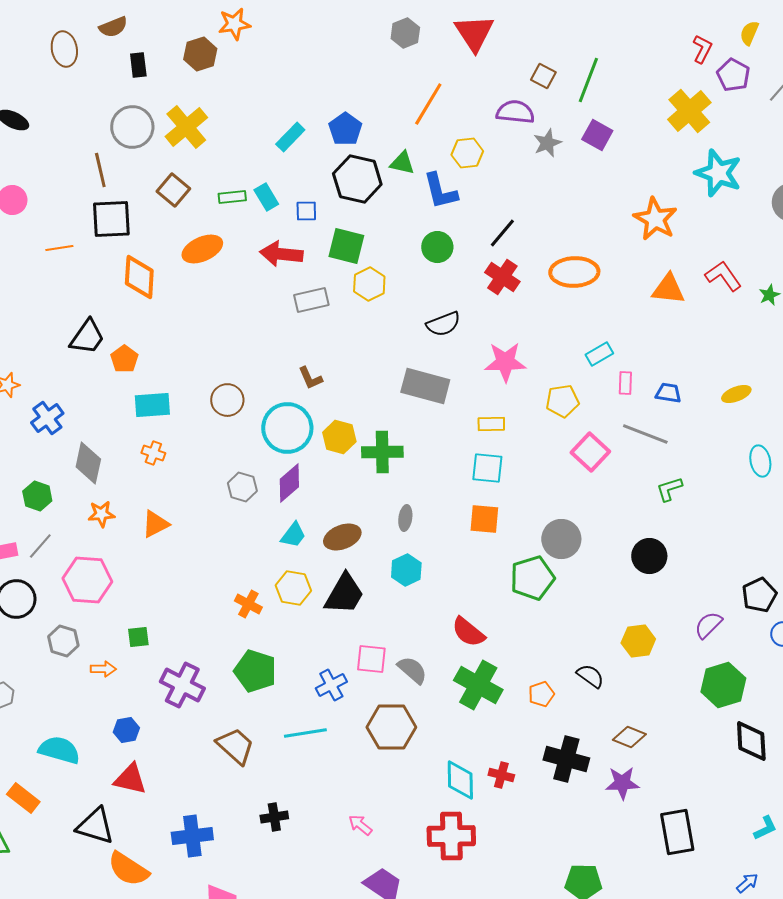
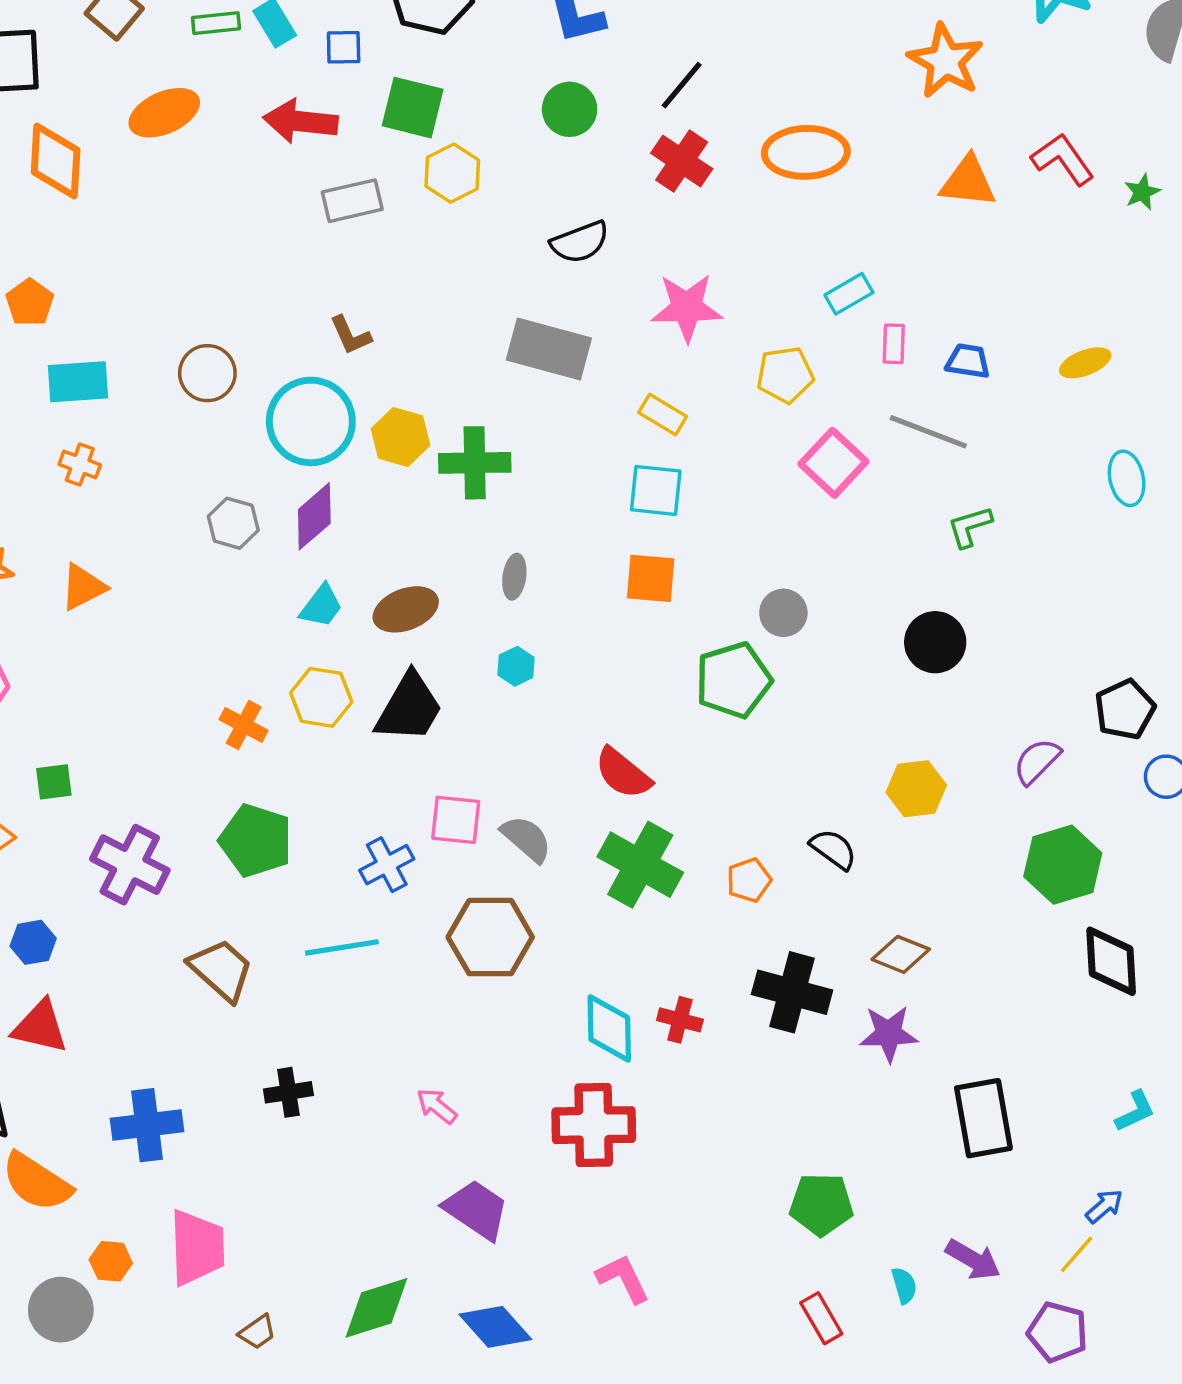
yellow rectangle: (491, 424) -> (663, 415), turned 32
gray circle: (561, 539) -> (783, 613), size x0.7
cyan hexagon: (406, 570) -> (516, 666), size x0.7

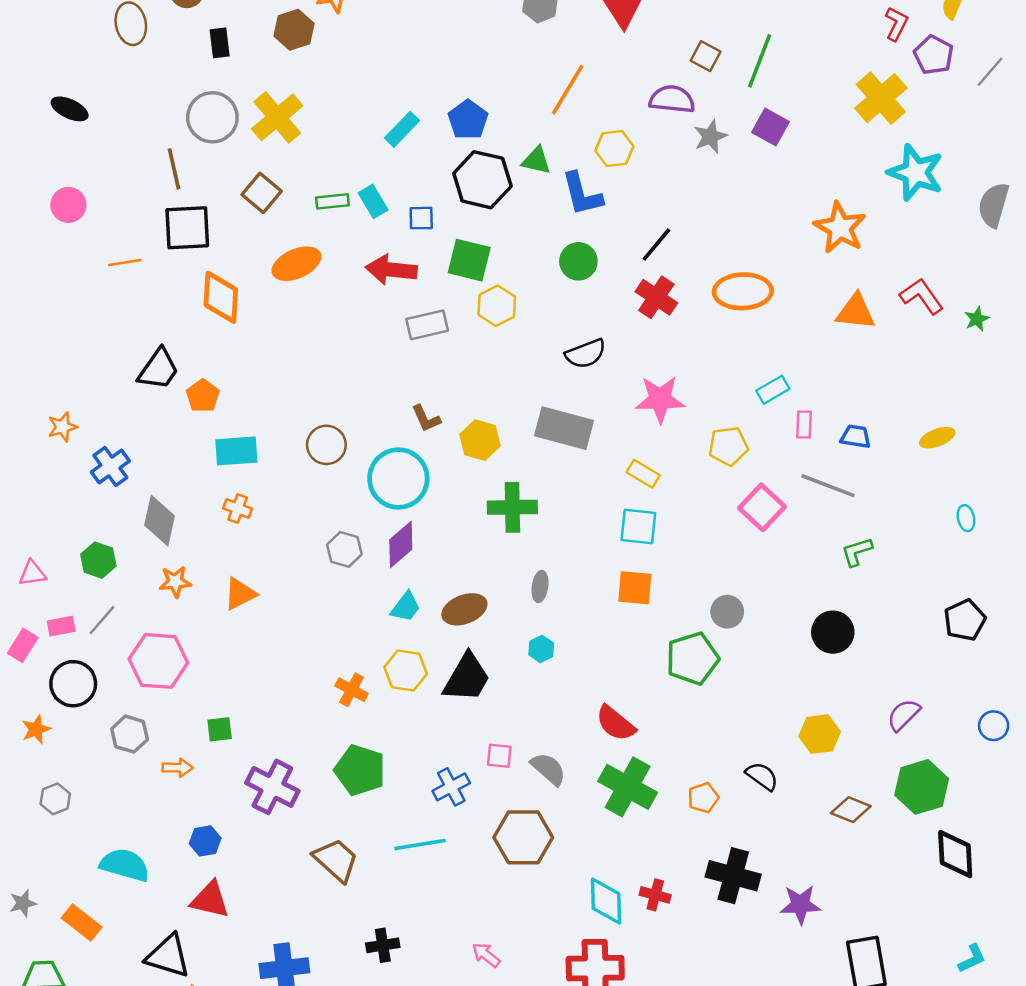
yellow hexagon: (401, 437) -> (480, 440), moved
cyan ellipse: (1127, 478) -> (966, 518), size x0.7
black pentagon: (1125, 709) -> (965, 620), moved
pink square: (456, 820) -> (499, 756), size x0.7
brown diamond: (901, 954) -> (851, 810), moved

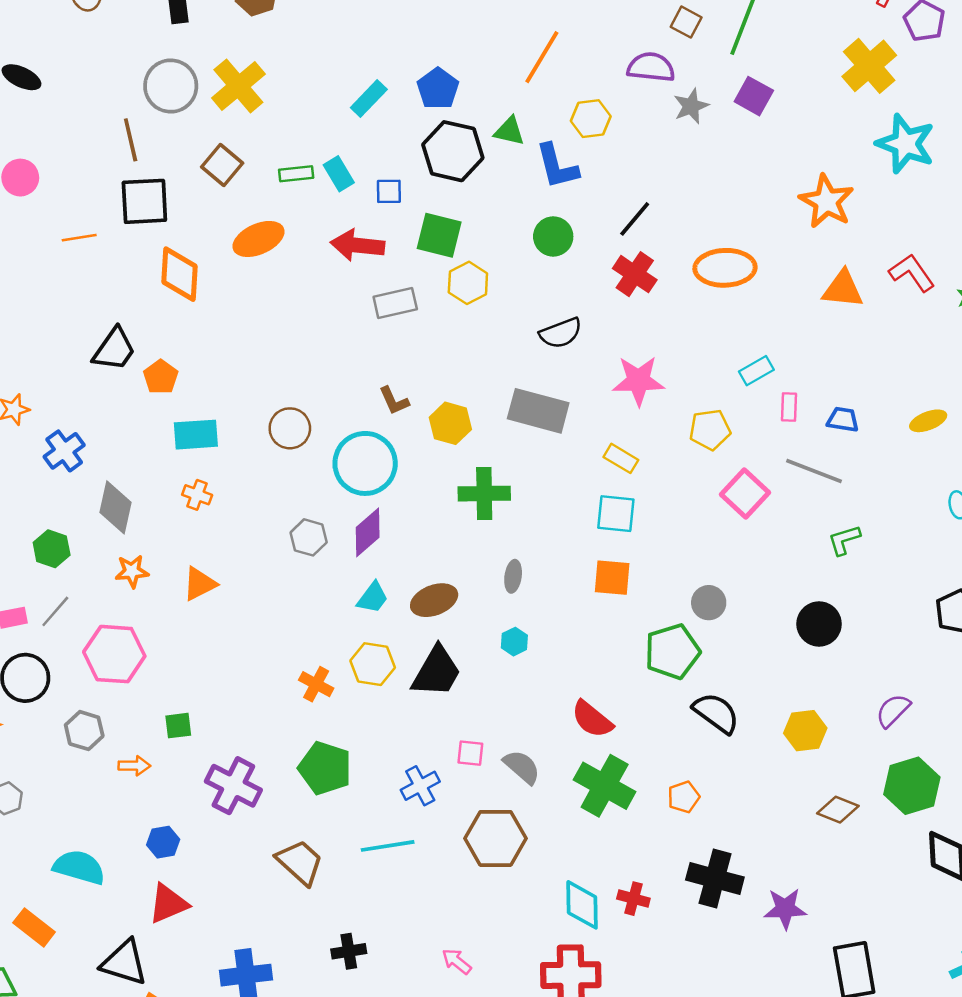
black semicircle: (762, 776) -> (716, 713), moved, size x1.4
red triangle: (210, 900) -> (168, 904), turned -36

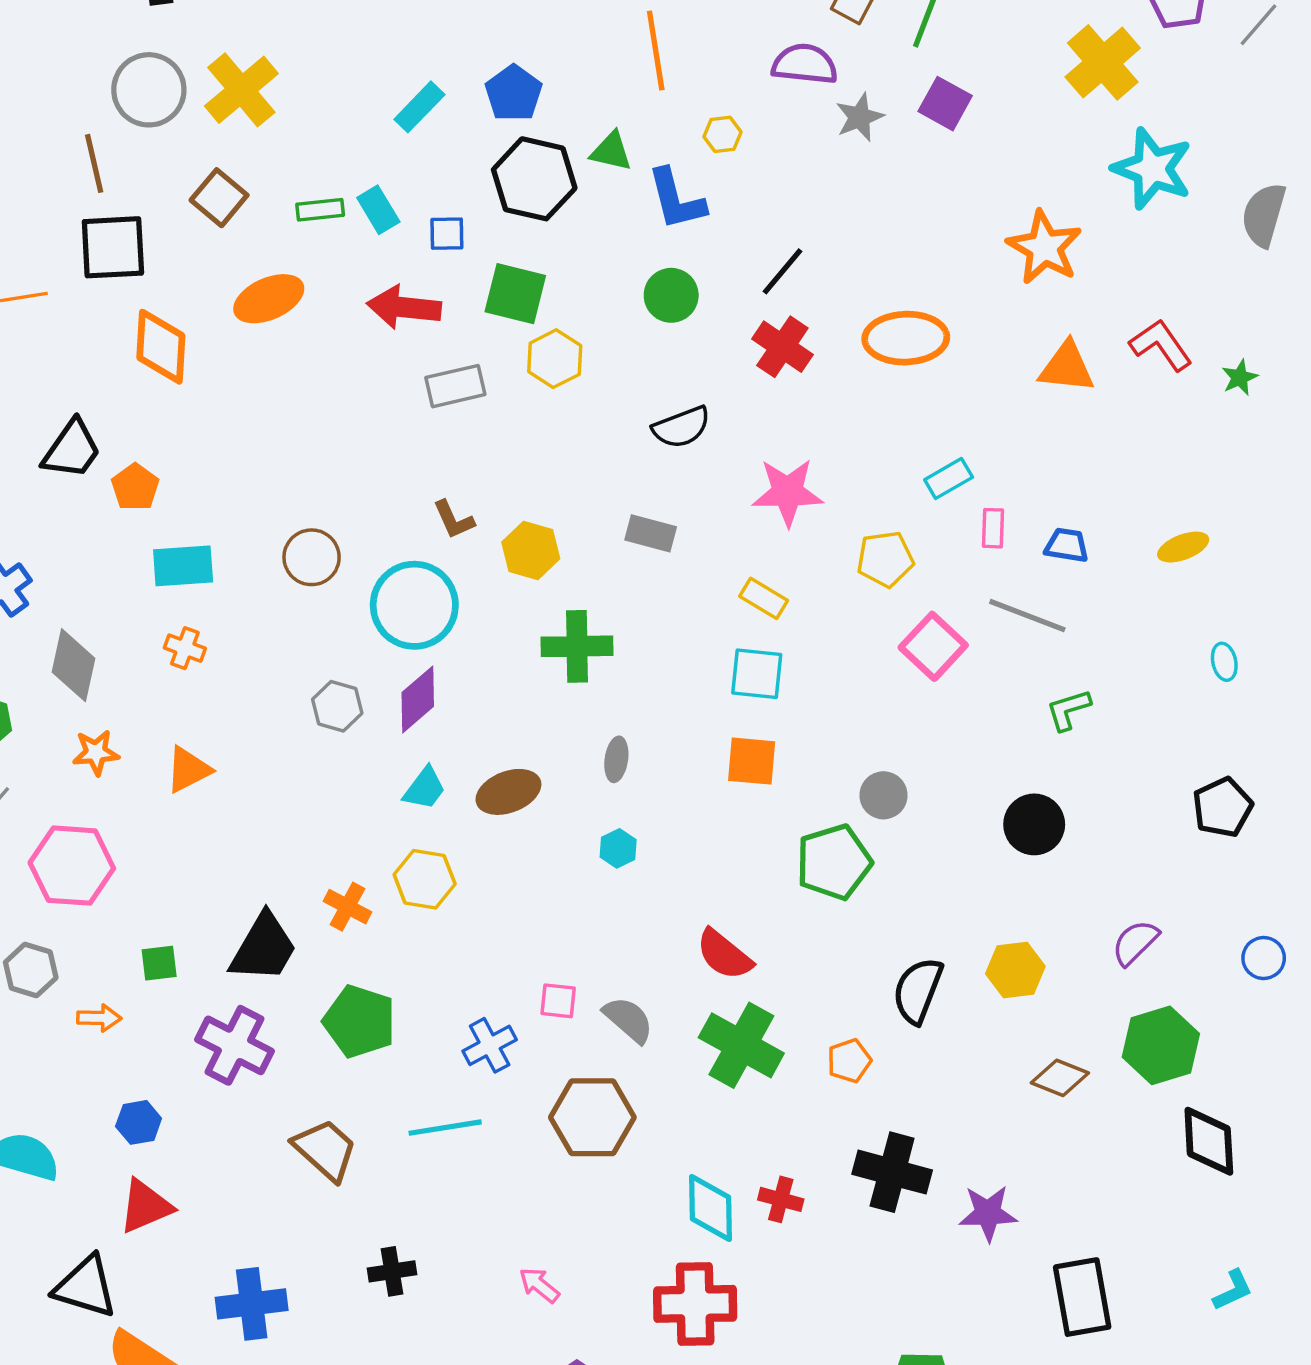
orange line: (542, 57) -> (656, 50), turned -40
yellow hexagon: (591, 119) -> (723, 134), size x0.7
gray rectangle: (538, 411) -> (651, 533), size x0.6
black trapezoid: (437, 672) -> (264, 948), moved
black semicircle: (716, 713) -> (918, 991), moved, turned -105

